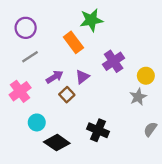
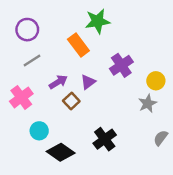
black cross: (98, 130) -> (105, 139), turned 30

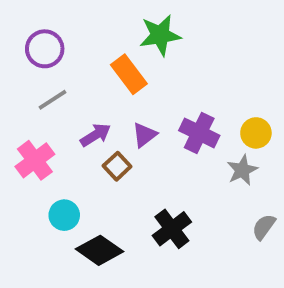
purple cross: (121, 65) -> (199, 133), moved, turned -30

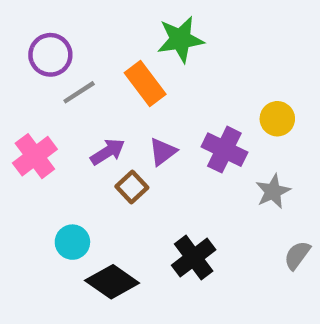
gray line: (52, 100) -> (79, 92), moved
yellow circle: (256, 133) -> (277, 119), moved
pink cross: (35, 160) -> (35, 156), moved

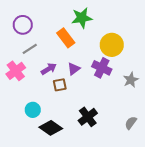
gray line: (79, 92) -> (30, 49), moved
yellow circle: (277, 119) -> (112, 45), moved, size x1.5
brown square: (132, 187) -> (60, 85), turned 32
gray star: (273, 191) -> (131, 80), moved
gray semicircle: (297, 255) -> (131, 123), moved

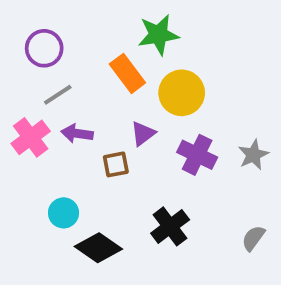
yellow circle: (112, 45) -> (182, 93), moved
purple cross: (102, 68) -> (197, 155), moved
purple arrow: (49, 69) -> (77, 133), moved, turned -140

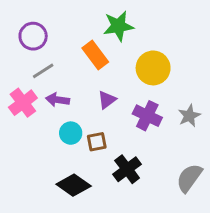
yellow circle: (182, 93) -> (153, 68), moved
brown square: (116, 164) -> (97, 142), moved
cyan circle: (64, 213) -> (71, 133), moved
gray semicircle: (253, 238) -> (189, 178), size x1.5

